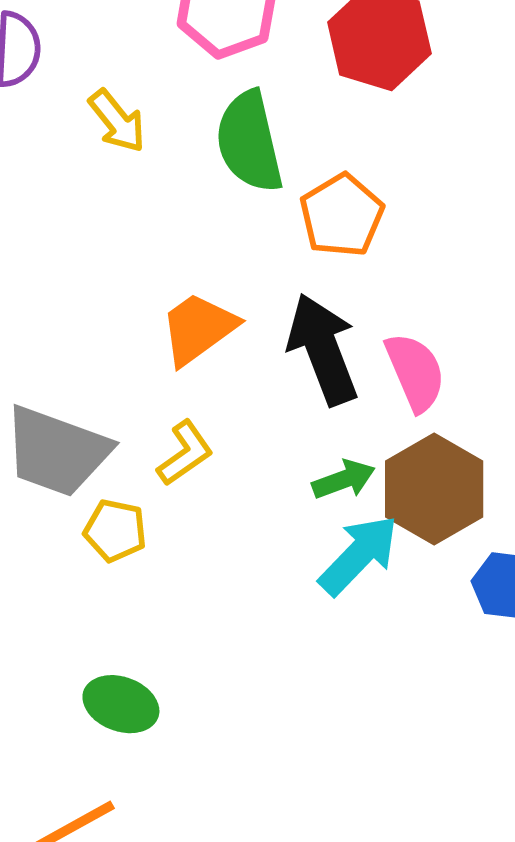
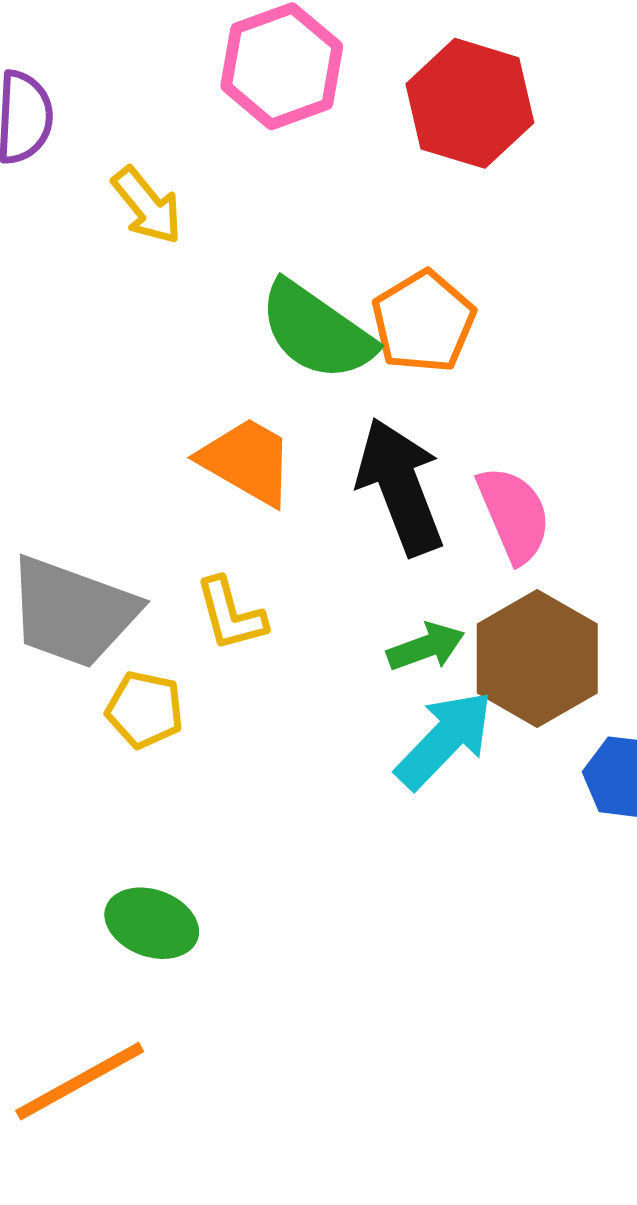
green semicircle: (249, 142) -> (317, 331), moved, turned -42
orange trapezoid: (198, 329) -> (247, 461), turned 66
yellow L-shape: (185, 453) -> (231, 614), turned 110

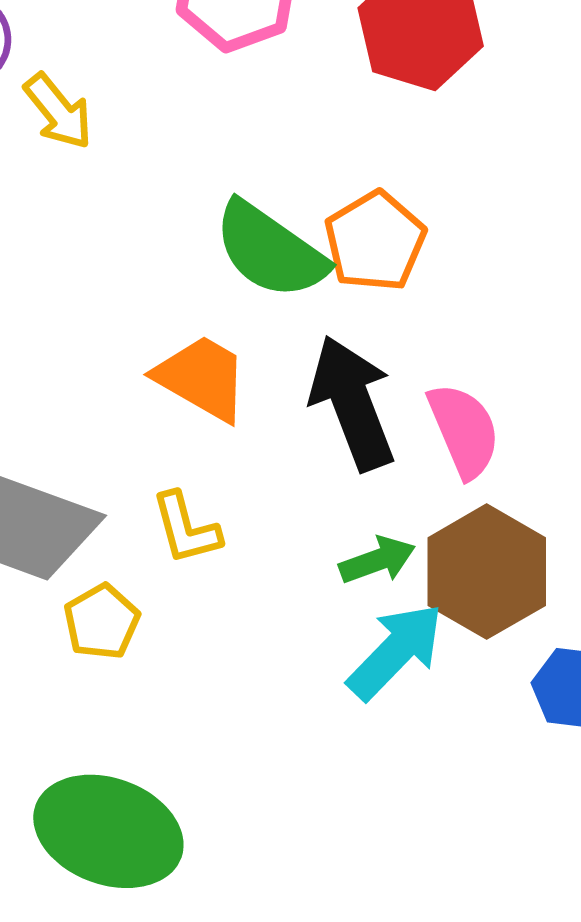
yellow arrow: (147, 206) -> (58, 111), moved
yellow pentagon: (145, 710) -> (102, 622), turned 30
green ellipse: (152, 923) -> (108, 831), size x1.6

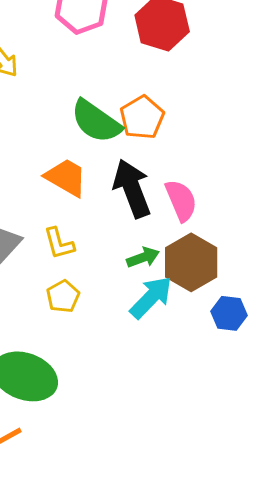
yellow pentagon: (102, 622) -> (63, 296), moved

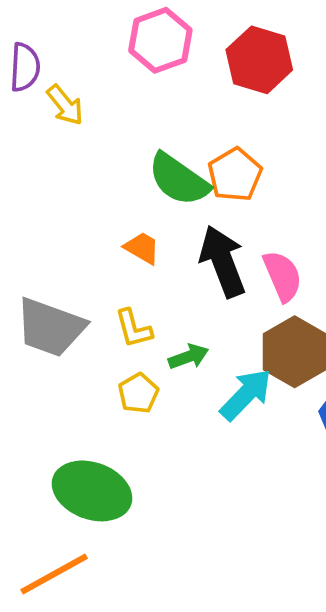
orange trapezoid: (66, 177) -> (142, 248), size x0.7
green arrow: (143, 257) -> (188, 357), moved

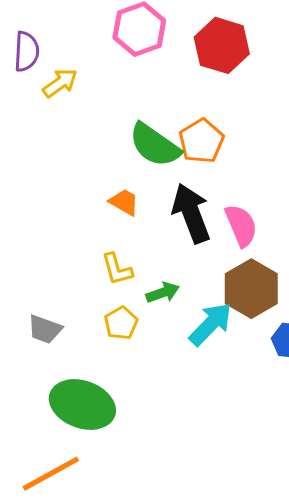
yellow arrow: (65, 105) -> (60, 83), turned -87
gray trapezoid: (50, 327) -> (45, 329), moved, size x0.6

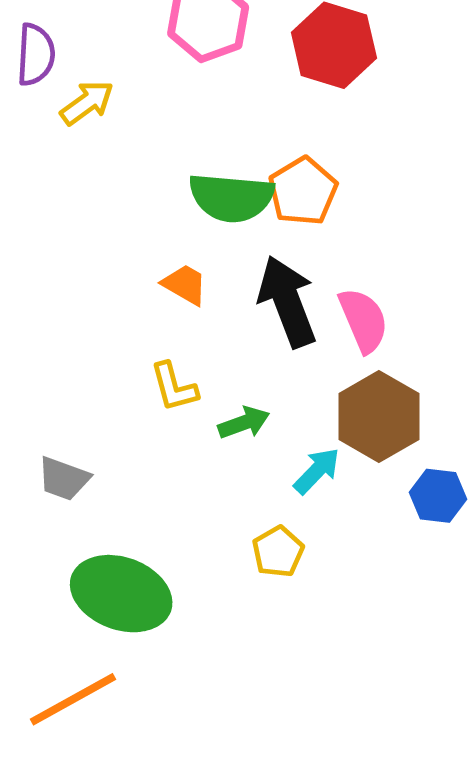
green semicircle: (155, 145) -> (231, 197), turned -30
yellow pentagon: (121, 323) -> (278, 552), moved
cyan arrow: (211, 324) -> (317, 471), size x0.7

